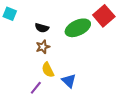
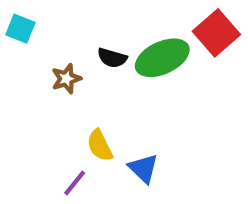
black semicircle: (42, 28) -> (112, 58), moved
brown star: (43, 47) -> (66, 79), moved

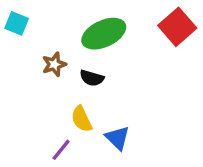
black semicircle: (112, 58) -> (92, 78), moved
green ellipse: (162, 58) -> (104, 34), moved

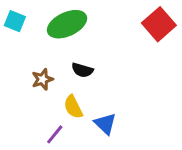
green ellipse: (104, 34) -> (67, 24), moved
brown star: (54, 64) -> (43, 79), moved

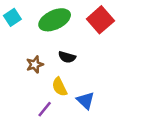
cyan square: (15, 21) -> (12, 17), turned 35
red square: (159, 24) -> (100, 20), moved

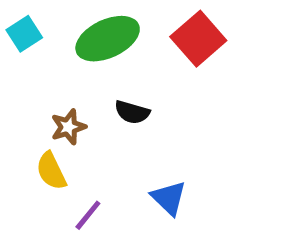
yellow semicircle: (60, 87) -> (51, 171), moved

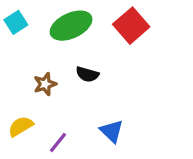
yellow semicircle: (51, 171) -> (21, 126), moved, turned 85

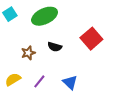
red square: (131, 26) -> (91, 39), moved
purple line: (58, 143) -> (39, 81), moved

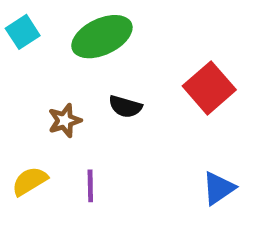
purple line: (39, 81) -> (90, 186), turned -40
blue triangle: (70, 82) -> (219, 188), moved, turned 42

